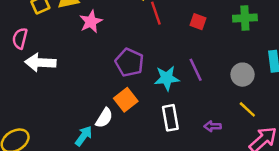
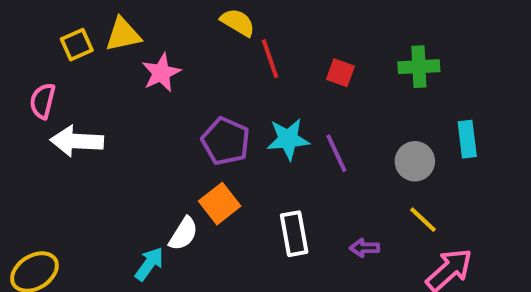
cyan star: (167, 78) -> (288, 139), moved

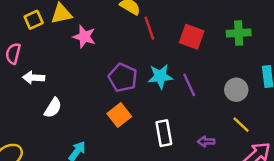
pink star: (161, 73) -> (84, 37), turned -30
red square: (340, 73) -> (192, 37), size x1.5
white arrow: (77, 141) -> (34, 78), size x0.7
white semicircle: (183, 234) -> (53, 108), moved

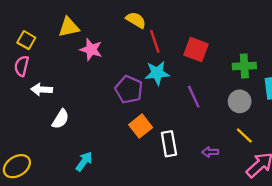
yellow square: (34, 20) -> (26, 40), moved, turned -36
green cross: (239, 33) -> (244, 66), moved
cyan star: (160, 76) -> (157, 73), moved
orange square: (119, 115) -> (141, 126), moved

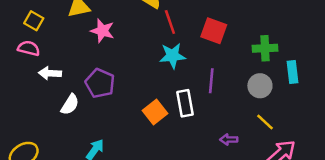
pink semicircle: (22, 66) -> (29, 48), turned 90
purple pentagon: (129, 90) -> (100, 83), moved
purple line: (194, 97) -> (211, 81), turned 30
white rectangle: (169, 144) -> (185, 103), moved

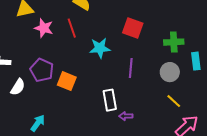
red line: (170, 22) -> (72, 28), moved
white rectangle: (185, 103) -> (110, 100), moved
orange square: (155, 112) -> (67, 81), moved, turned -30
purple arrow: (229, 140) -> (126, 116), moved

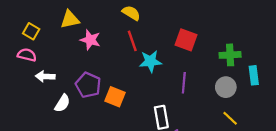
red line: (72, 28) -> (132, 41), moved

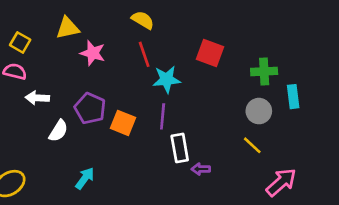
purple line: (184, 83) -> (163, 116), moved
yellow line: (230, 118) -> (252, 145), moved

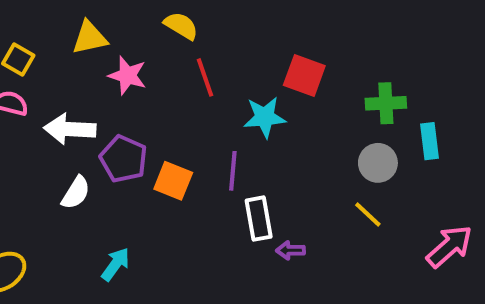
yellow semicircle: (143, 20) -> (181, 26), moved
cyan star: (167, 79) -> (265, 117), moved
white arrow: (37, 98) -> (70, 129), moved, size x1.4
pink arrow: (281, 182) -> (449, 246), moved

